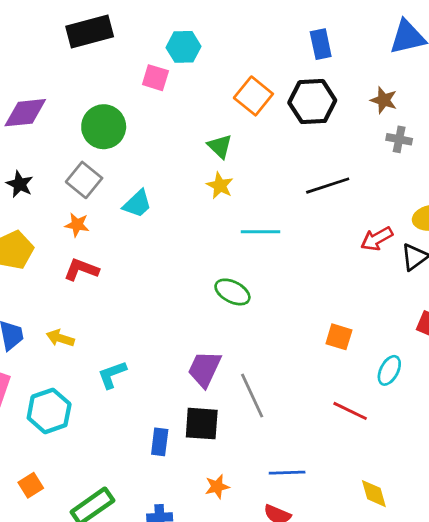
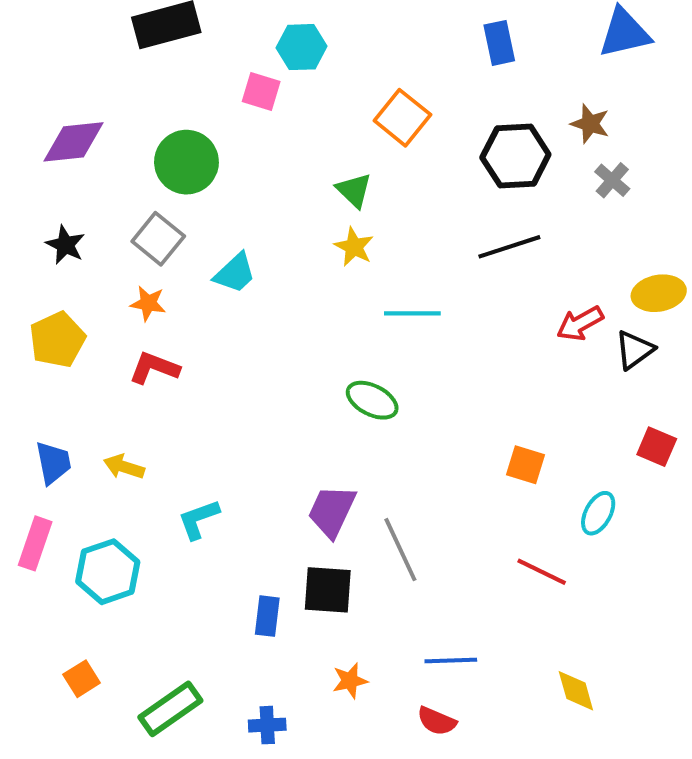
black hexagon: (312, 102) -> (515, 156), moved
gray cross: (399, 139) -> (612, 180), turned 30

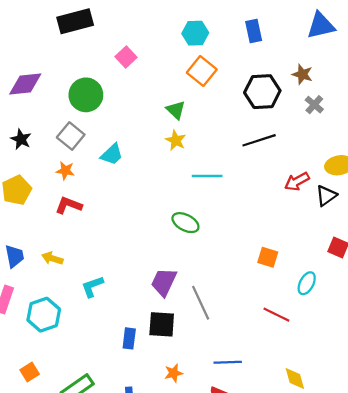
cyan hexagon: (302, 47) -> (195, 33), moved
pink square: (261, 91) -> (126, 57), turned 30

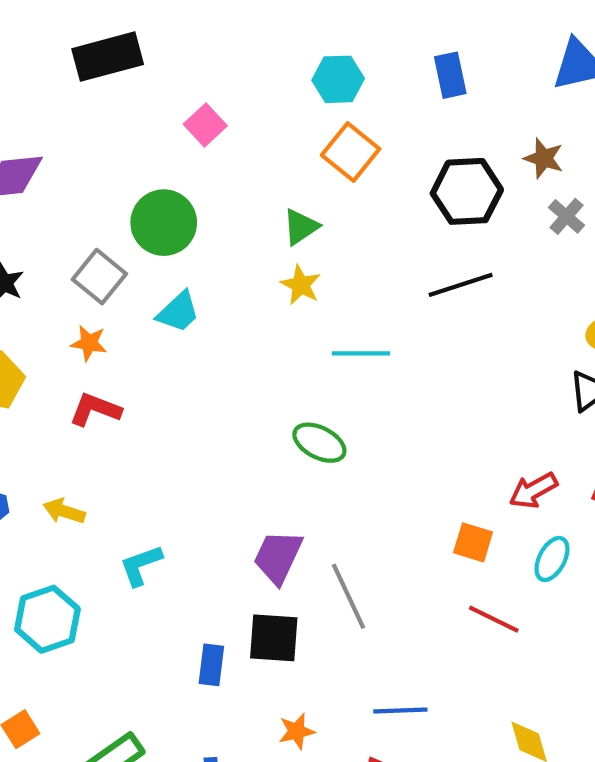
green circle: (86, 95) -> (164, 223), moved
green triangle: (176, 110) -> (301, 227), turned 42
red arrow: (297, 181) -> (533, 490), moved
orange square: (268, 257) -> (473, 542), moved

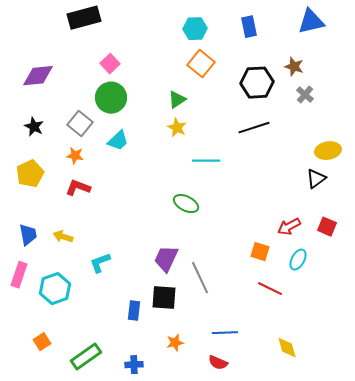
pink square: (205, 125) -> (110, 64), moved

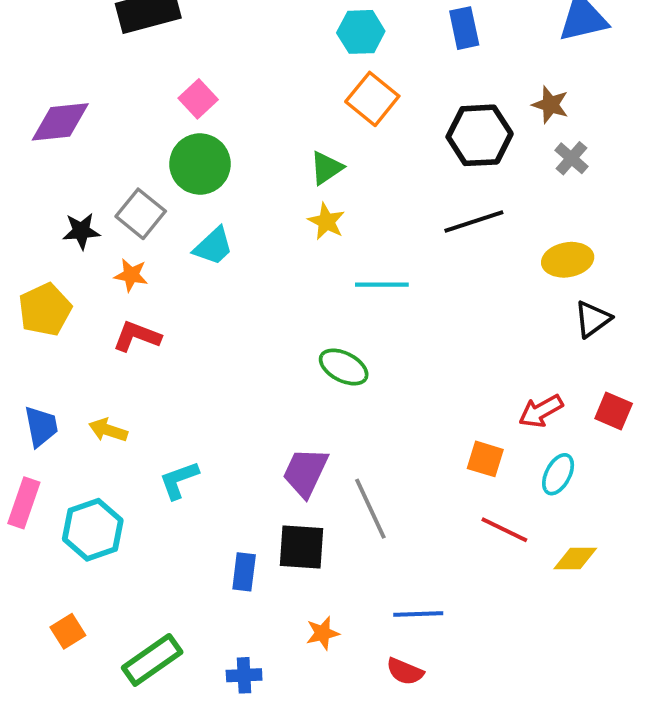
black star: (34, 127) -> (81, 231), moved, turned -30
yellow ellipse: (328, 151) -> (568, 260), moved
yellow diamond: (287, 348) -> (575, 558), moved, turned -75

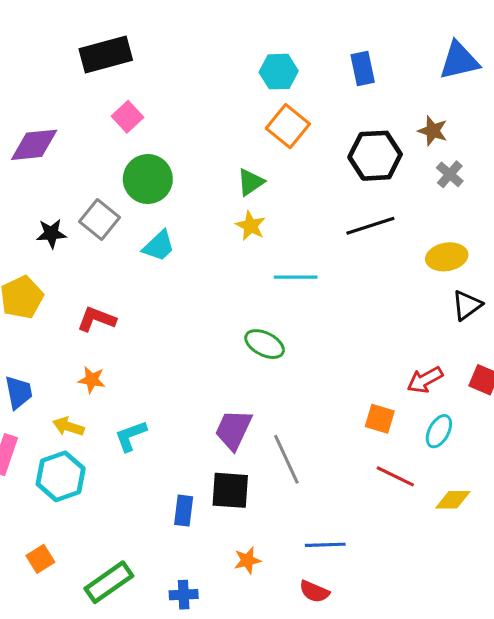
pink square: (198, 99) -> (128, 117), moved
orange star: (131, 275) -> (92, 380), moved
yellow arrow: (108, 430) -> (68, 427), moved

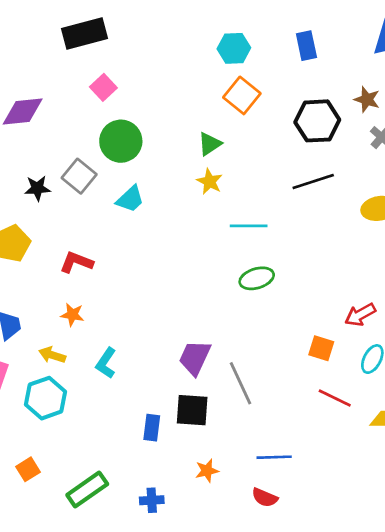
green ellipse: (265, 344) -> (257, 278), moved, turned -44
cyan L-shape: (131, 436) -> (106, 363), turned -36

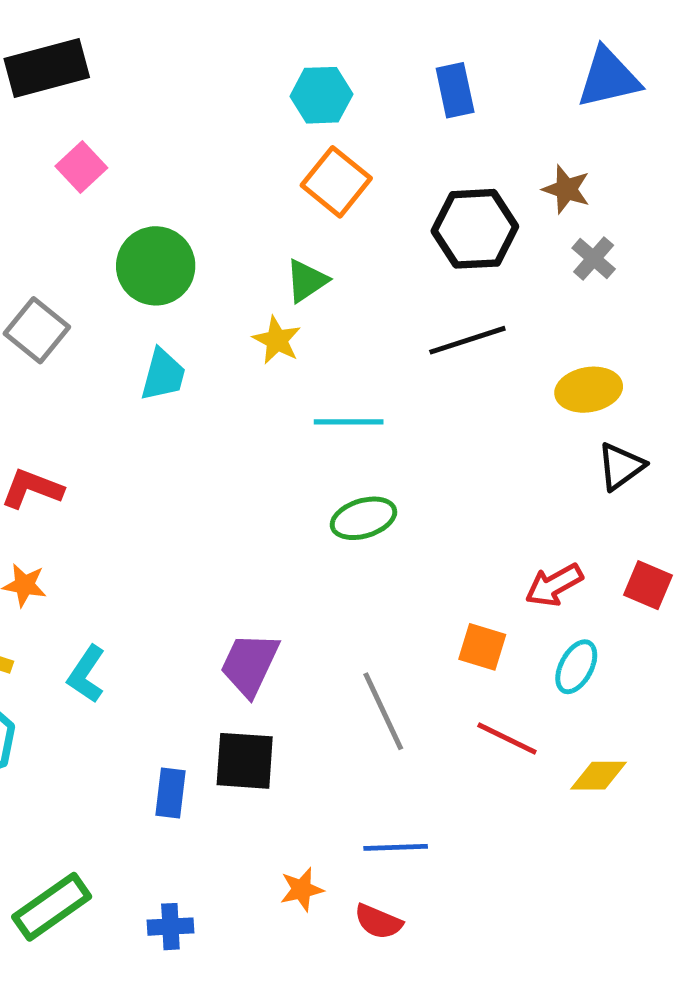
green circle: (121, 141) -> (156, 266), moved
green triangle: (210, 144) -> (307, 281), moved
cyan trapezoid: (130, 199) -> (163, 375), moved, turned -32
gray line: (241, 383) -> (383, 711), moved
orange star: (207, 471) -> (302, 889), moved

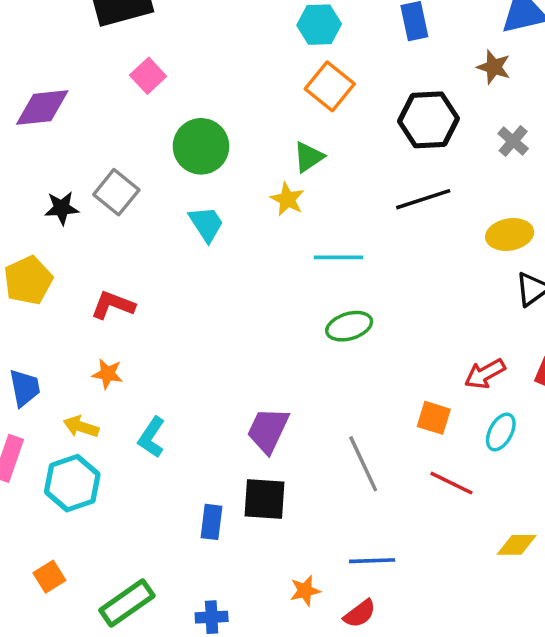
brown star: (566, 189) -> (494, 67), moved
cyan trapezoid: (163, 375) -> (206, 224), turned -48
yellow diamond: (599, 776) -> (517, 545), moved
red semicircle: (378, 922) -> (360, 614), turned -60

